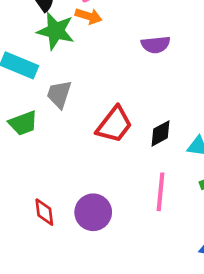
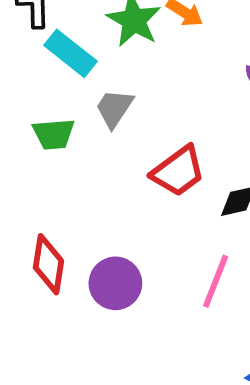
red diamond: (44, 212) -> (48, 264), size x1.4

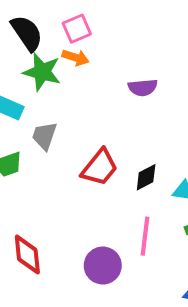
purple circle: (115, 283) -> (103, 266), moved

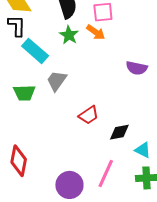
green star: (42, 72) -> (69, 35), size x0.7
red trapezoid: (100, 168) -> (89, 115), size x0.7

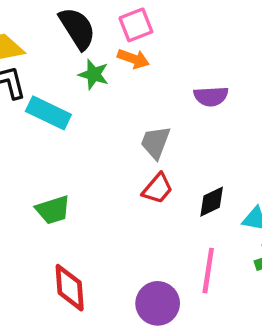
gray trapezoid: (57, 81) -> (156, 142), moved
green trapezoid: (24, 93) -> (53, 210), moved

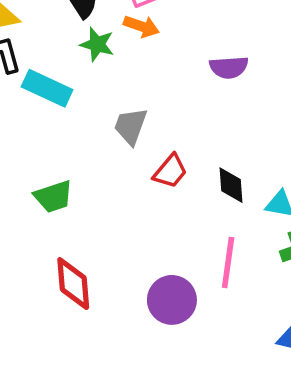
gray trapezoid: (156, 142) -> (131, 126), moved
black diamond: (212, 202) -> (231, 185), turned -68

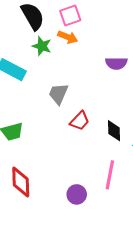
purple circle: (172, 300) -> (77, 194), size x0.7

